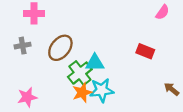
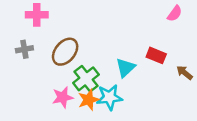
cyan triangle: (95, 63) -> (125, 68), moved, turned -42
brown arrow: (172, 89) -> (185, 73), moved
pink star: (27, 97) -> (63, 97), moved

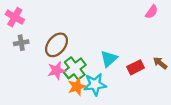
pink cross: (37, 15) -> (15, 17), moved, turned 30
red rectangle: (156, 55) -> (136, 67), moved, turned -49
pink star: (63, 97) -> (57, 71), moved

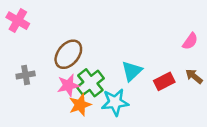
pink semicircle: (152, 12) -> (190, 41), moved
gray cross: (21, 43) -> (26, 75), moved
orange star: (77, 87) -> (80, 105), moved

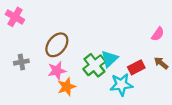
green cross: (90, 83) -> (94, 65), moved
cyan star: (115, 102) -> (121, 85), moved

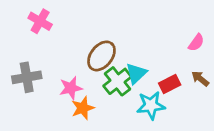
pink cross: (15, 17) -> (40, 21), moved
brown ellipse: (57, 45) -> (101, 56), moved
gray cross: (21, 62) -> (27, 77), size x1.5

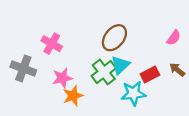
pink cross: (40, 21) -> (52, 44), moved
brown ellipse: (101, 56) -> (114, 38), moved
gray cross: (27, 77) -> (23, 68), turned 30

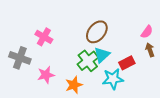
brown arrow: (177, 70) -> (150, 50), moved, turned 32
pink star: (62, 78) -> (46, 75), moved
orange star: (73, 96) -> (74, 85), moved

